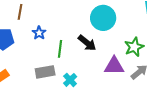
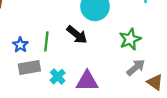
blue star: (39, 33) -> (20, 45), moved
purple triangle: (114, 66) -> (87, 81), moved

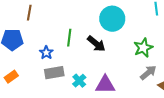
green line: (46, 41) -> (69, 38), moved

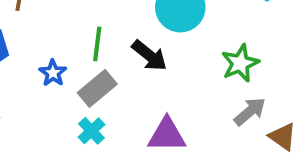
gray rectangle: (54, 73) -> (97, 88), moved, turned -30
cyan cross: (79, 81) -> (91, 131), moved

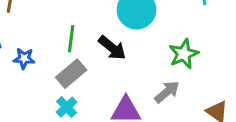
blue star: (53, 73) -> (24, 58), moved, turned -30
gray arrow: (250, 112) -> (167, 92), moved

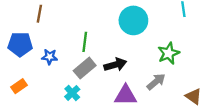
black arrow: (112, 48) -> (115, 65), moved, turned -55
cyan cross: (67, 107) -> (72, 93), moved

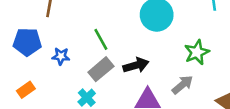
green line: (85, 42) -> (101, 39), turned -36

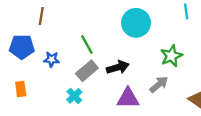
orange rectangle: (26, 90) -> (21, 89), turned -63

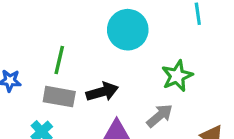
green line: (87, 45) -> (59, 60), turned 42
gray rectangle: (87, 71) -> (59, 97), turned 50

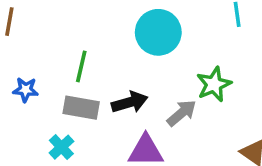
gray arrow: (160, 116) -> (182, 113), moved

